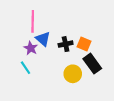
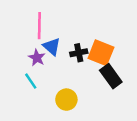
orange square: (84, 44) -> (101, 53), size x1.5
yellow circle: (73, 74) -> (66, 100), moved

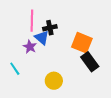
black cross: (79, 53) -> (50, 28), moved
cyan line: (31, 81) -> (15, 69), moved

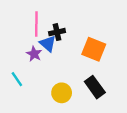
black rectangle: (90, 62) -> (95, 87), moved

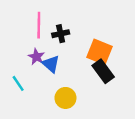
blue triangle: (48, 44) -> (51, 64), moved
black rectangle: (95, 87) -> (103, 71), moved

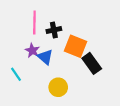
orange square: (99, 52) -> (75, 46), moved

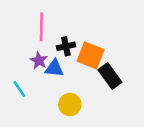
black cross: (54, 30) -> (66, 46), moved
blue triangle: (45, 57) -> (54, 68), turned -35

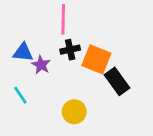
pink line: (41, 27) -> (63, 19), moved
blue triangle: (54, 68) -> (23, 52), moved

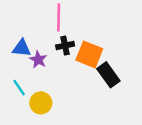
yellow circle: (74, 112) -> (41, 103), moved

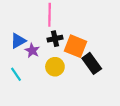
blue triangle: (22, 48) -> (18, 41), turned -35
yellow circle: (41, 103) -> (55, 67), moved

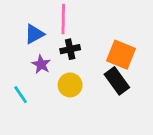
blue triangle: (18, 41) -> (34, 34), moved
orange square: (75, 46) -> (121, 55), moved

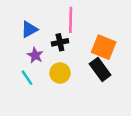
pink line: (63, 19) -> (71, 20), moved
cyan line: (21, 95) -> (27, 78), moved

